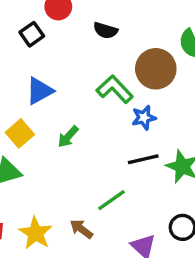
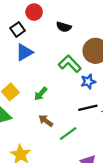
blue triangle: (40, 91) -> (24, 52), moved
brown arrow: (81, 229) -> (46, 121), moved

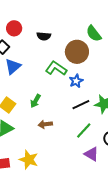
brown arrow: (46, 121) -> (45, 124), turned -32
green line: (68, 133) -> (84, 130), moved

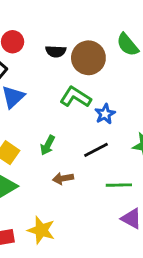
brown circle: (77, 52) -> (88, 58), moved
black line: (81, 105) -> (96, 150), moved
green line: (84, 130) -> (119, 185), turned 48

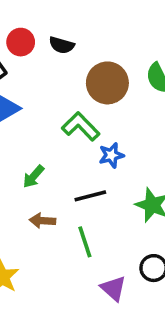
black semicircle: (56, 51) -> (62, 45), moved
green line: (119, 185) -> (85, 242), moved, turned 60

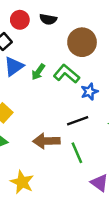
green arrow: (33, 176) -> (38, 72), moved
brown arrow: (42, 221) -> (46, 141), size x1.5

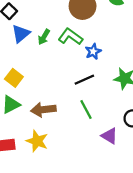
brown arrow: (46, 141) -> (43, 110), moved

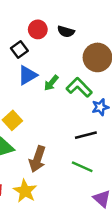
brown arrow: (43, 110) -> (37, 159), turned -75
green line: (86, 110) -> (82, 167), turned -48

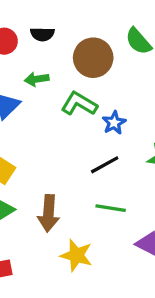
green arrow: (51, 83) -> (37, 79), moved, turned 56
yellow star: (25, 191) -> (76, 255), moved

